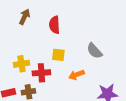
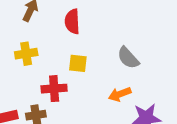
yellow cross: (21, 64) -> (26, 54), moved
orange arrow: (76, 75) -> (120, 94), moved

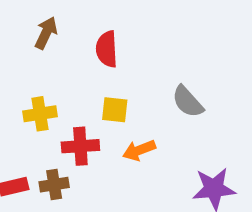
yellow cross: (26, 54) -> (40, 114), moved
orange arrow: (120, 94) -> (139, 150), moved

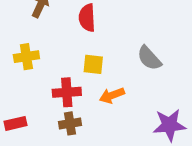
yellow cross: (40, 114) -> (26, 57), moved
brown cross: (54, 185) -> (70, 123), moved

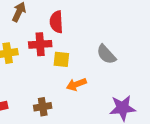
red cross: (67, 92) -> (40, 44), moved

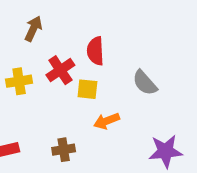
red semicircle: (56, 22) -> (95, 51), moved
red cross: (40, 44) -> (60, 70), turned -30

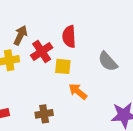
brown arrow: (33, 29) -> (20, 35), moved
orange arrow: (107, 121) -> (78, 91), turned 60

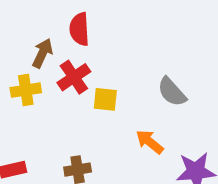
red semicircle: (69, 37) -> (79, 29), moved
orange arrow: (78, 91) -> (150, 142), moved

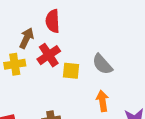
gray semicircle: (172, 92) -> (102, 64), moved
orange arrow: (150, 142) -> (102, 101), turned 42

